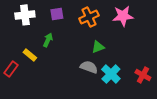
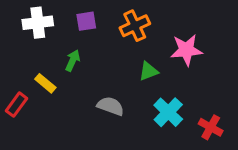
pink star: (123, 16) -> (186, 50), moved
gray semicircle: (89, 67) -> (111, 106), moved
red cross: (143, 75) -> (211, 127), moved

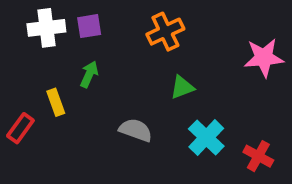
purple square: (86, 21) -> (89, 26), moved
pink star: (186, 50) -> (264, 58), moved
yellow rectangle: (45, 83) -> (56, 102), turned 30

